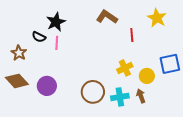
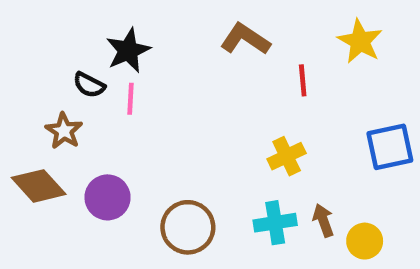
brown star: (19, 53) -> (64, 131), moved
yellow circle: (147, 76) -> (365, 241), moved
brown circle: (93, 92) -> (188, 227), moved

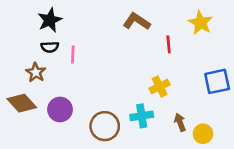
black star: (128, 51) -> (50, 20), moved
black semicircle: (89, 85) -> (50, 47), turned -30
cyan cross: (275, 223) -> (142, 116), moved

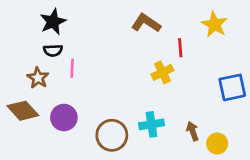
pink line: (73, 55) -> (72, 68), moved
yellow cross: (160, 87) -> (162, 72), moved

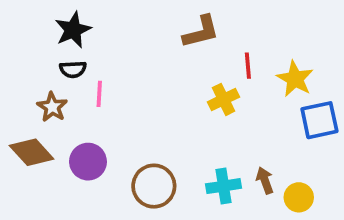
brown L-shape: (146, 23) -> (201, 32), turned 132
yellow star: (214, 24) -> (295, 79), moved
cyan cross: (151, 124) -> (223, 186), moved

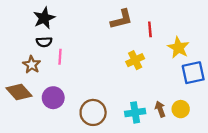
red line: (248, 66) -> (150, 29), moved
yellow circle: (299, 197) -> (181, 109), moved

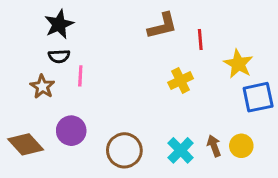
brown diamond: (19, 92) -> (26, 144), moved
cyan cross: (135, 112) -> (181, 150), turned -36

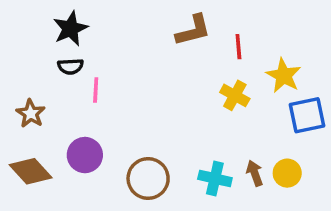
yellow cross: (181, 81) -> (235, 95), moved, turned -35
brown star: (42, 87) -> (31, 113), moved
cyan cross: (181, 150) -> (215, 179), turned -32

